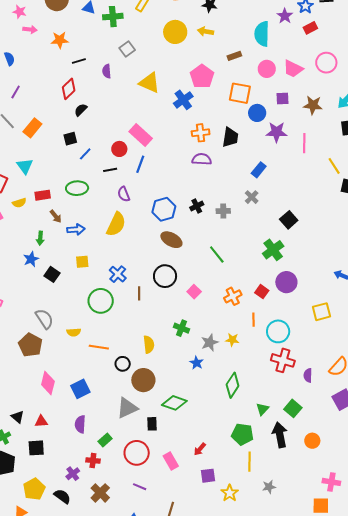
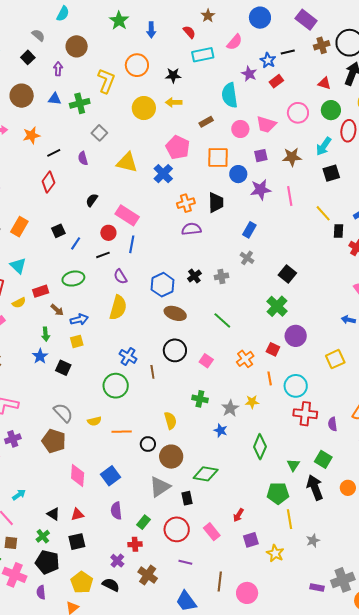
black semicircle: (81, 110) -> (92, 200), moved
yellow square: (82, 262) -> (77, 341), moved

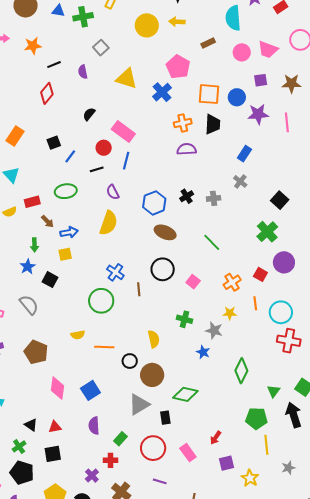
orange square: (218, 157) -> (209, 94), moved
yellow star: (252, 402) -> (230, 313), moved
gray star: (230, 408) -> (214, 331), turned -30
gray semicircle: (63, 413) -> (29, 305), moved

